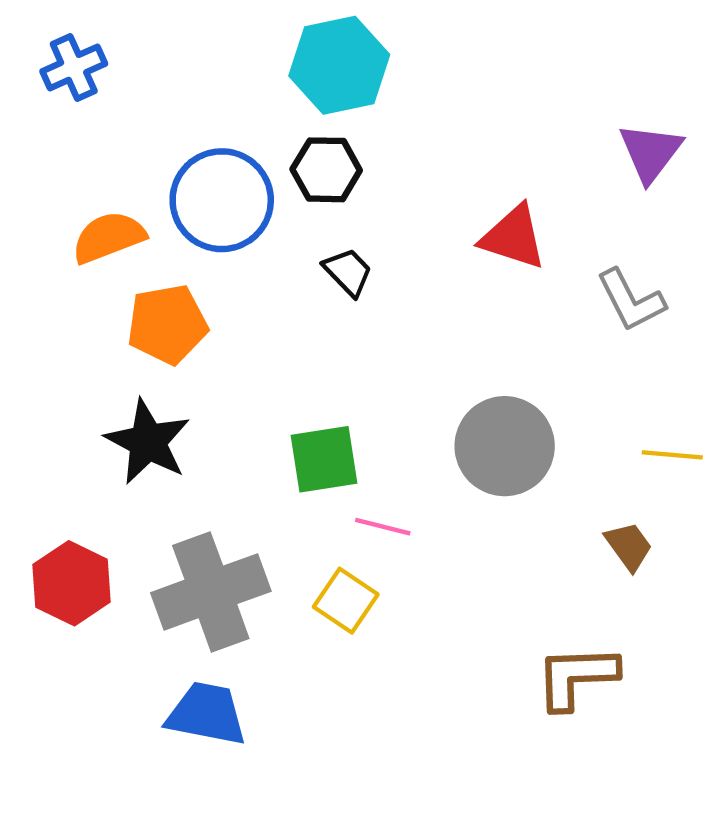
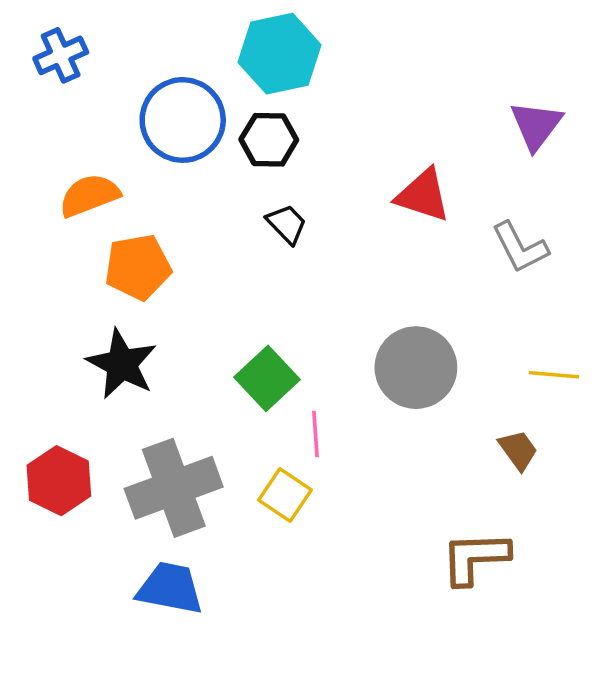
blue circle: (222, 200) -> (183, 120), moved
green square: (324, 459) -> (267, 378), turned -34
pink line: (383, 527) -> (315, 434), turned 72

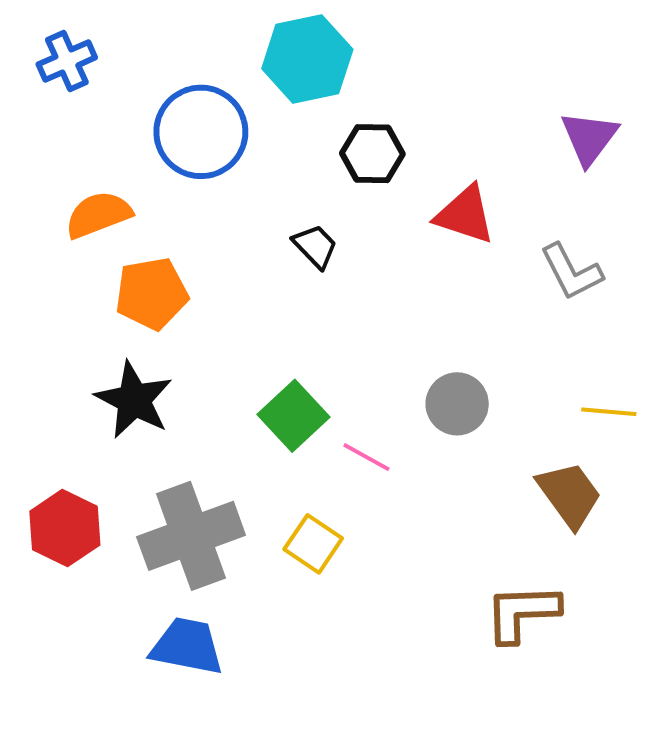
black hexagon: (269, 140) -> (372, 154), moved
gray circle: (416, 368) -> (457, 404), size x0.7
pink line: (315, 434) -> (366, 457), moved, turned -57
brown trapezoid: (518, 450) -> (569, 495), size x1.5

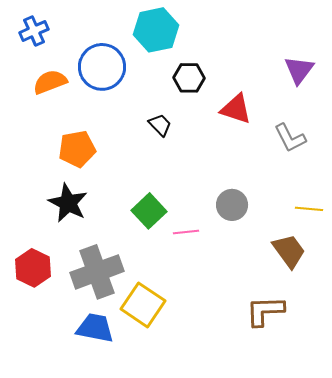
orange semicircle: (98, 215) -> (50, 82), moved
pink line: (366, 457) -> (186, 232), turned -35
yellow square: (313, 544) -> (143, 305), moved, size x1.5

